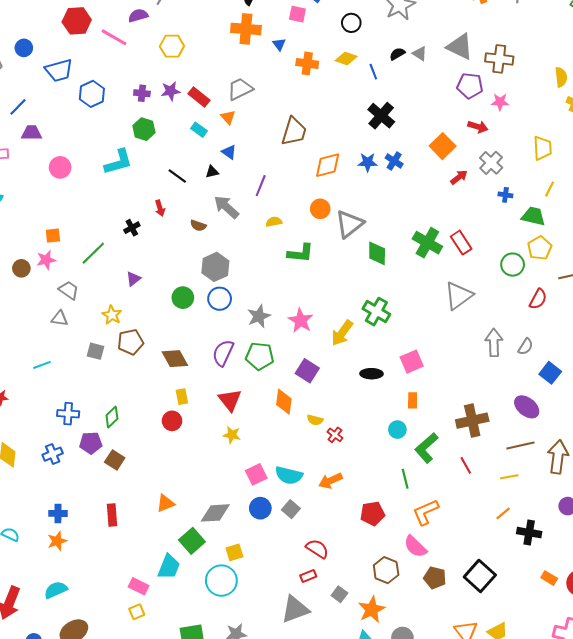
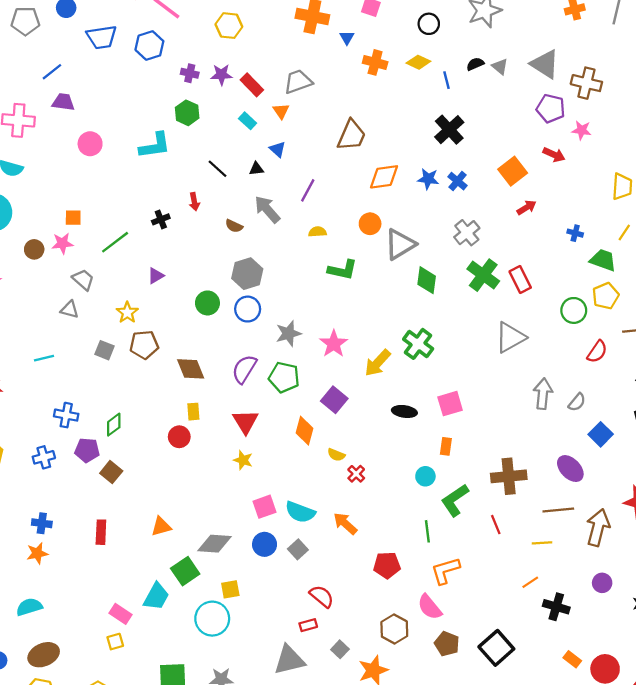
blue hexagon: (92, 94) -> (149, 45), moved
gray cross: (491, 163) -> (467, 233), moved
orange arrow: (331, 481) -> (345, 523), turned 60

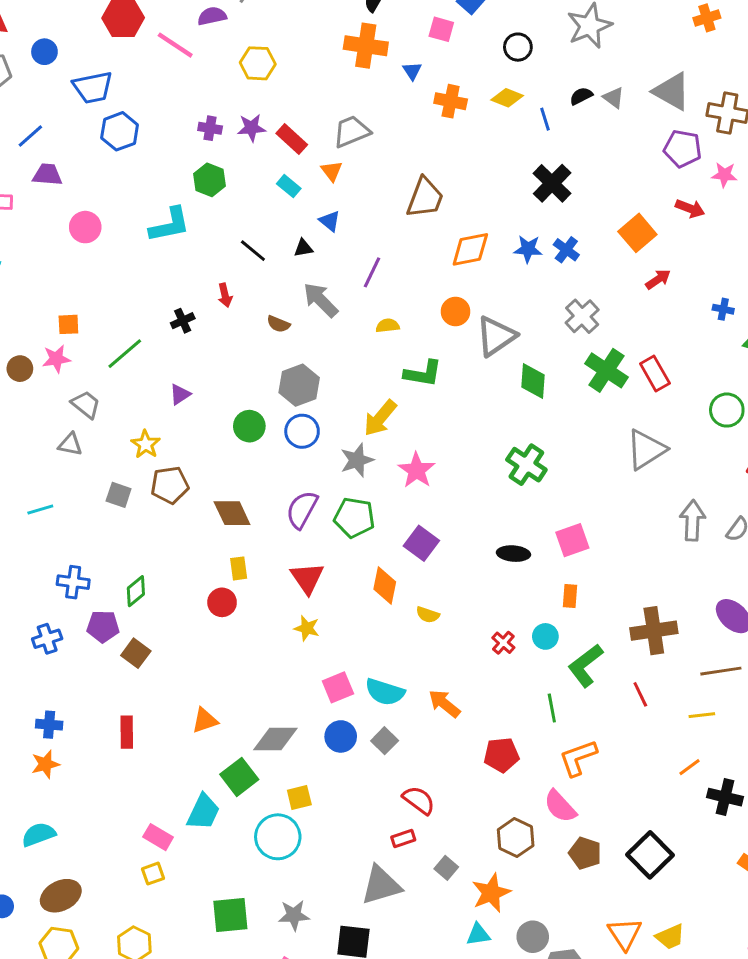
blue hexagon: (149, 45) -> (120, 131), moved
yellow arrow: (378, 363) -> (380, 418), moved
red cross: (356, 474) -> (503, 643), moved

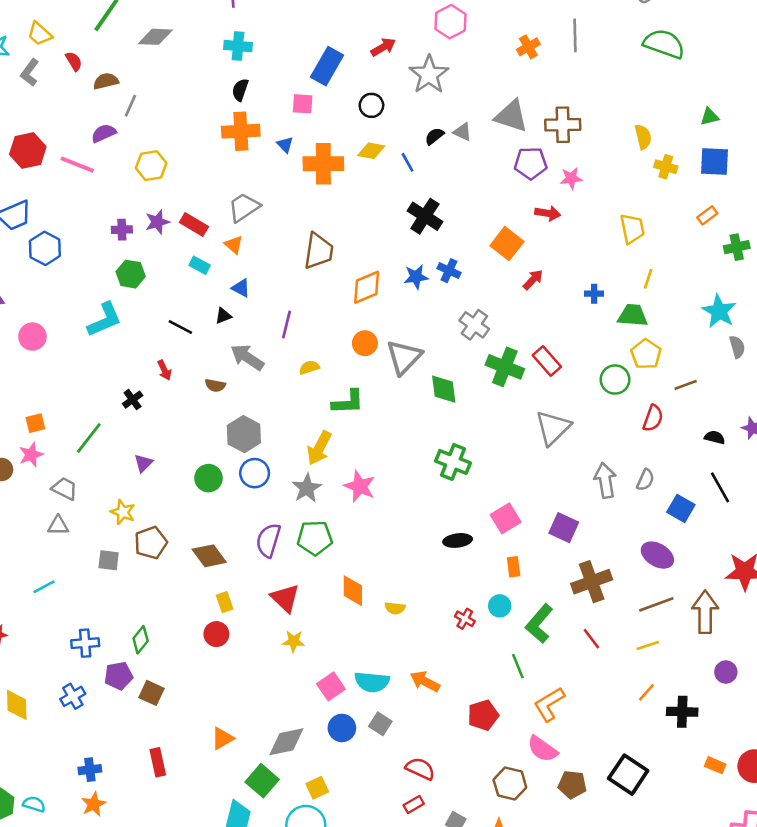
orange cross: (451, 101) -> (323, 164), size x1.4
purple square: (421, 543) -> (564, 528), moved

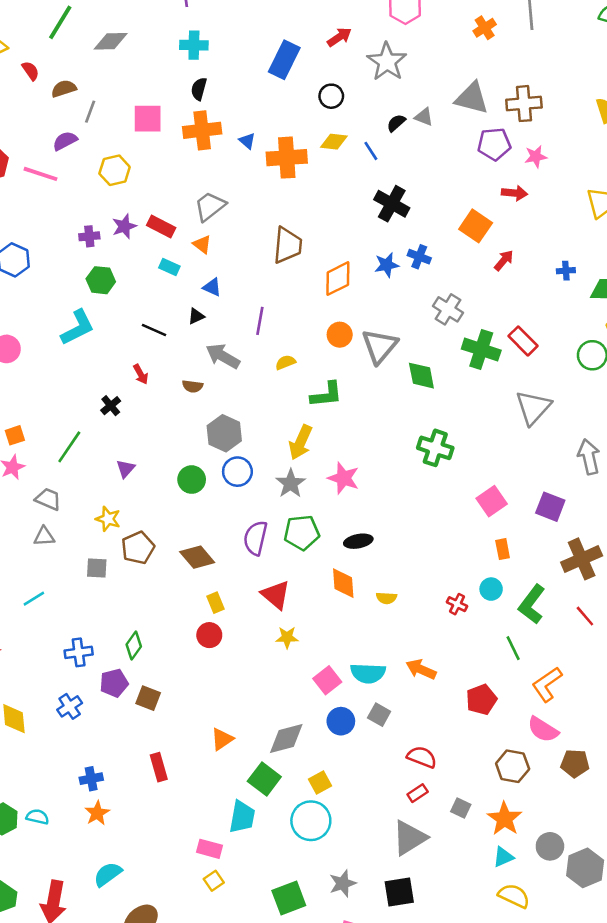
pink square: (303, 104) -> (148, 119), moved, size x1.4
black ellipse: (458, 540) -> (358, 541), moved

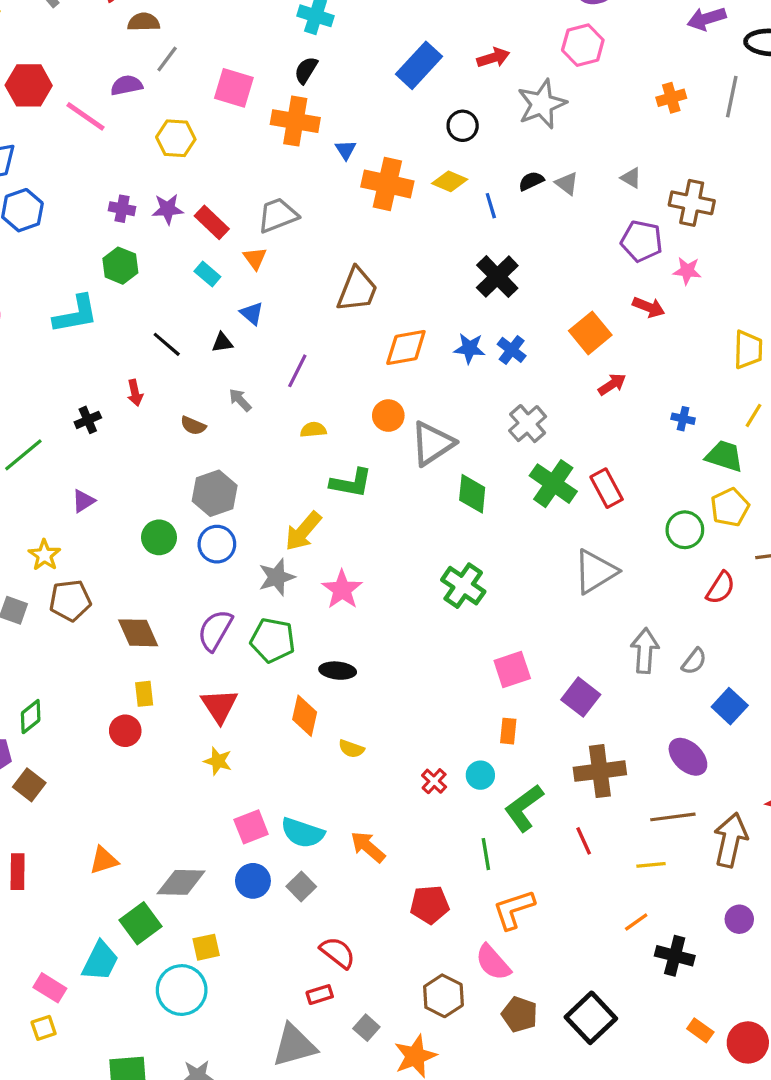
gray triangle: (472, 98) -> (631, 178), size x0.5
gray arrow: (223, 356) -> (240, 400), size x0.6

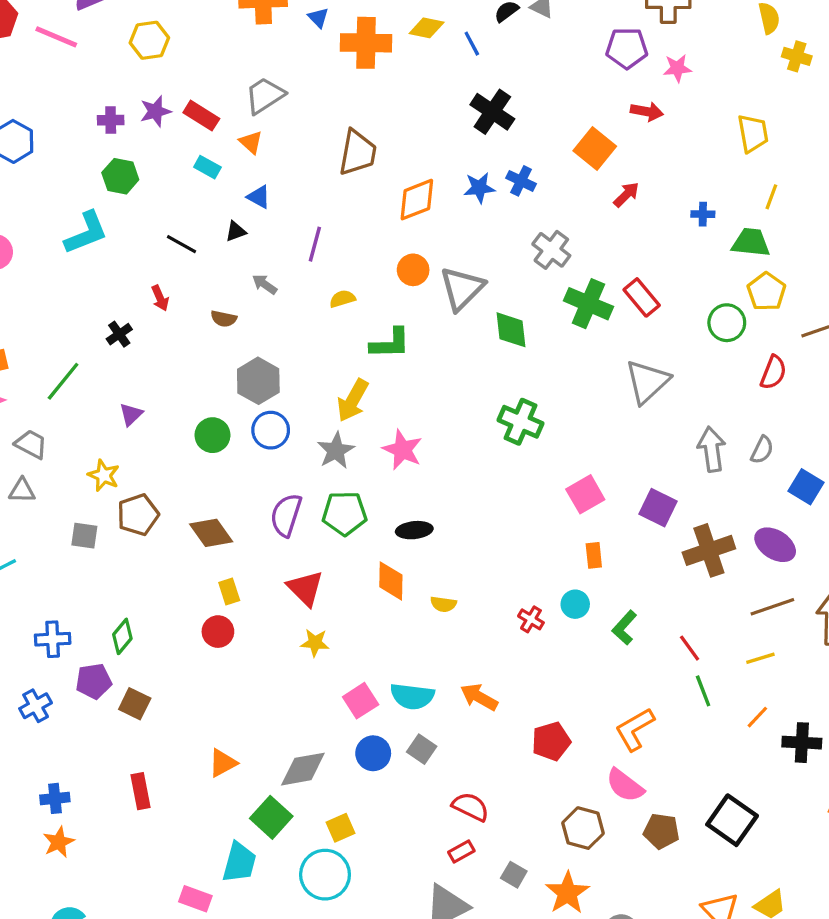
brown cross: (600, 771) -> (709, 550), moved
green L-shape: (524, 808) -> (624, 628), size x0.7
green line: (486, 854) -> (703, 691), moved

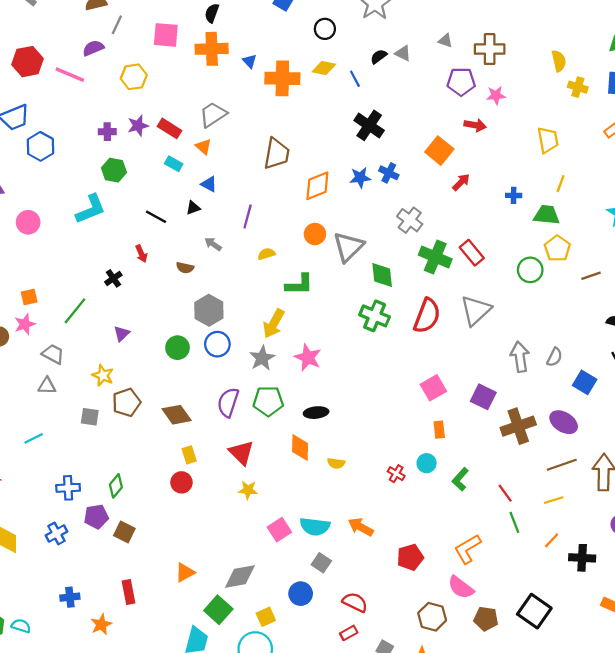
red semicircle: (773, 372) -> (427, 316), moved, size x1.5
green cross: (521, 422) -> (375, 316), moved
blue circle: (373, 753) -> (301, 594), moved
orange star: (59, 842) -> (101, 624), moved

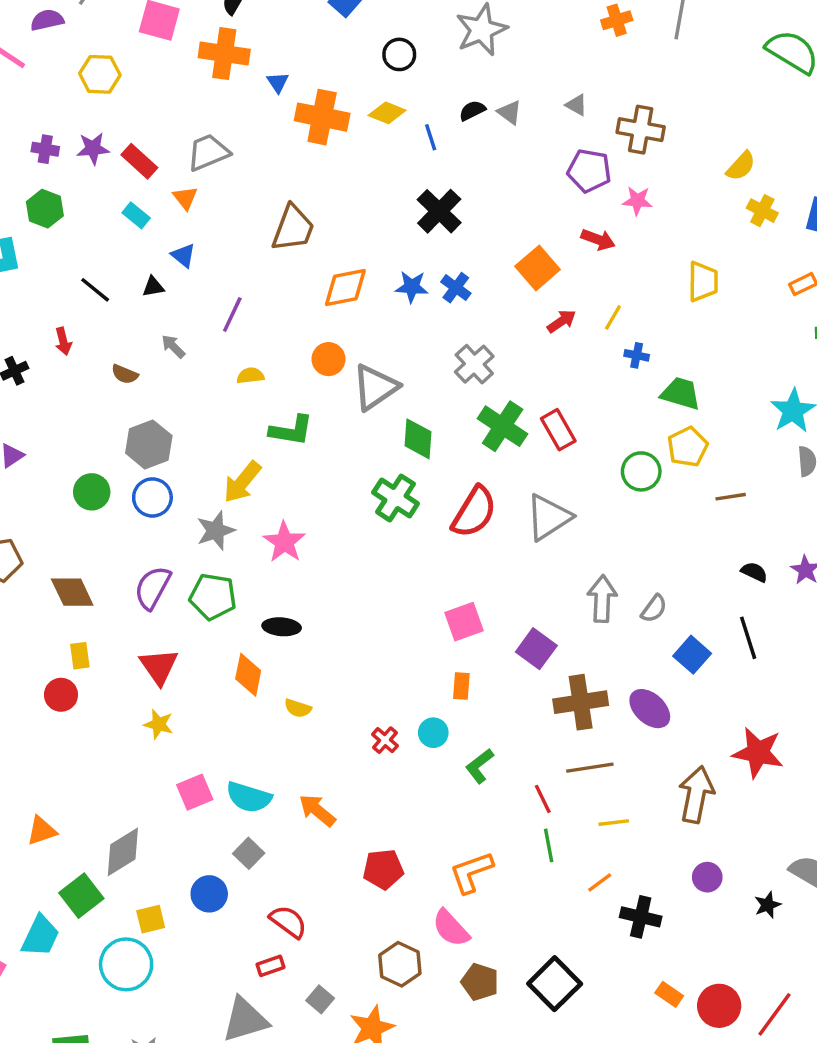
yellow semicircle: (559, 61) -> (741, 166), turned 45
yellow line: (561, 184) -> (613, 317), moved
brown line: (562, 465) -> (590, 768), moved
gray diamond: (240, 577) -> (123, 852), turned -32

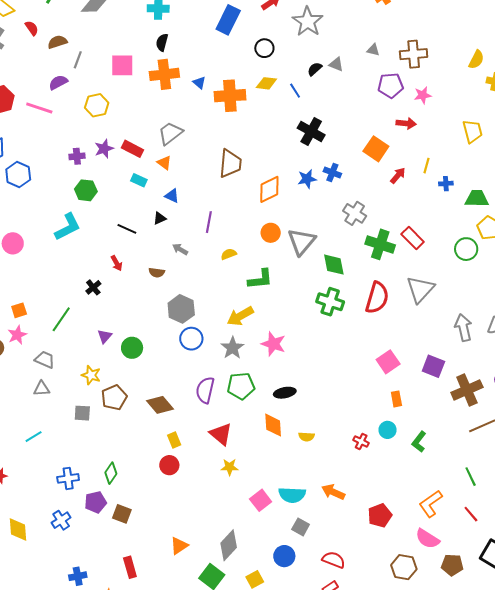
yellow arrow: (242, 482) -> (240, 316), turned 36
green circle: (92, 492) -> (132, 348), moved
red line: (543, 799) -> (471, 514), moved

